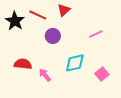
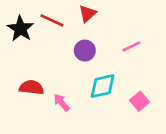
purple circle: (53, 36) -> (85, 51), moved

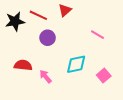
black star: (21, 29) -> (15, 21), turned 30
pink line: (131, 46) -> (98, 35), turned 56
purple circle: (85, 51) -> (48, 38), moved

